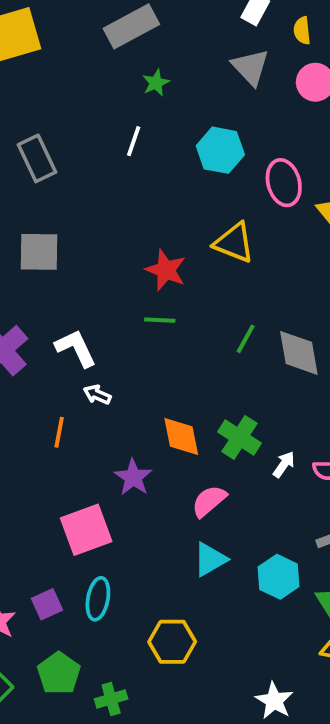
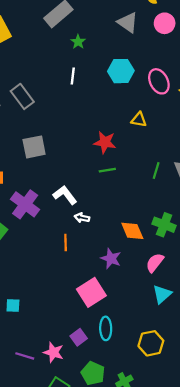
yellow triangle: (234, 243) -> (139, 120), size x0.7

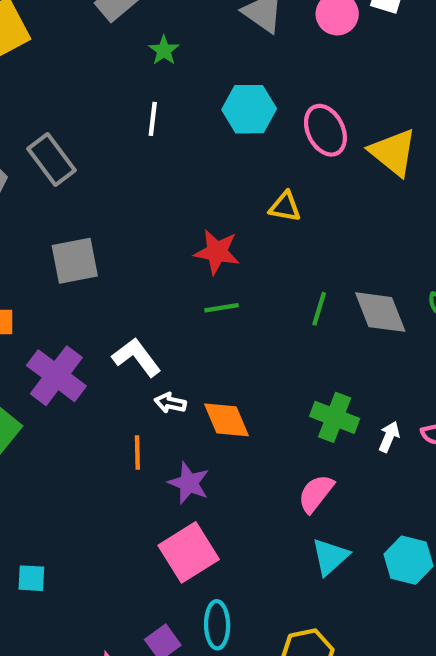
orange diamond: (132, 231) -> (227, 420), moved
purple star: (111, 258) -> (189, 483), moved

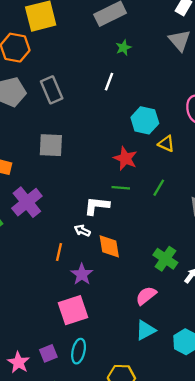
cyan hexagon: (249, 109) -> (145, 120), moved
green line: (319, 309) -> (159, 188), moved
white L-shape: (136, 357) -> (97, 206), moved, turned -60

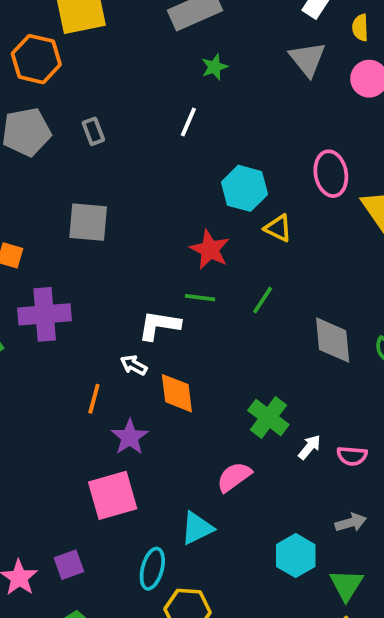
gray rectangle: (52, 90) -> (93, 131), size x0.6
purple cross: (27, 202) -> (45, 314), turned 32
cyan triangle: (146, 330) -> (197, 528), moved
cyan ellipse: (79, 351) -> (152, 569), moved

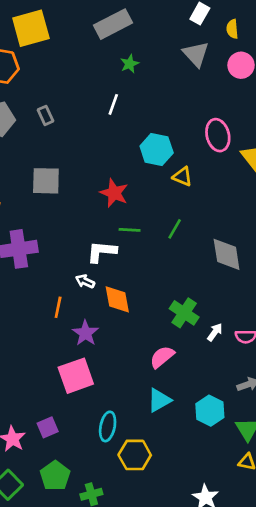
red star: (210, 250) -> (114, 193), moved
cyan triangle: (197, 528) -> (159, 400), moved

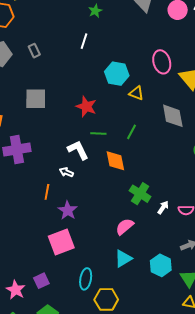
white L-shape: (102, 252) -> (78, 150), turned 60
gray diamond: (227, 254) -> (173, 116), moved
orange diamond: (117, 299) -> (115, 161), moved

